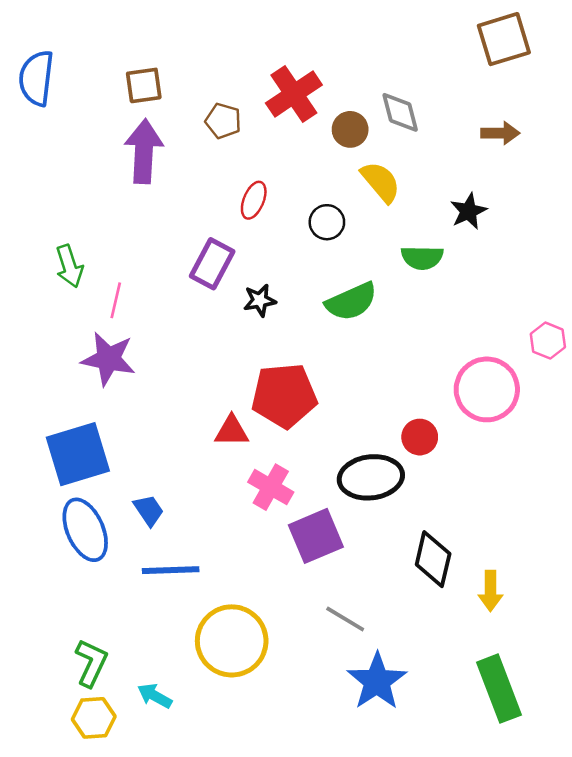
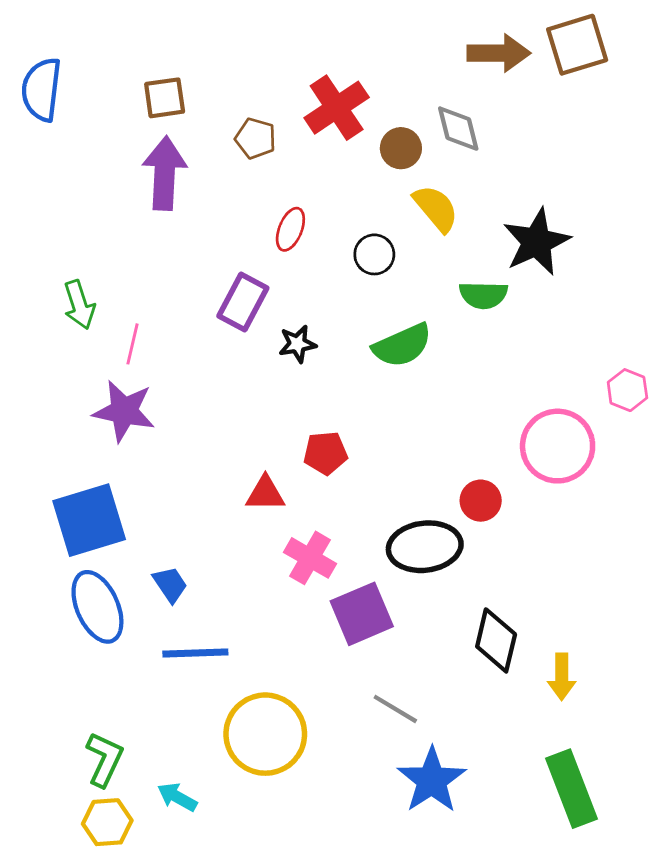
brown arrow: (500, 133) -> (499, 53), moved, size x1.4
black star: (469, 211) -> (537, 242), size x1.6
red pentagon: (284, 396) -> (325, 453), size x0.6

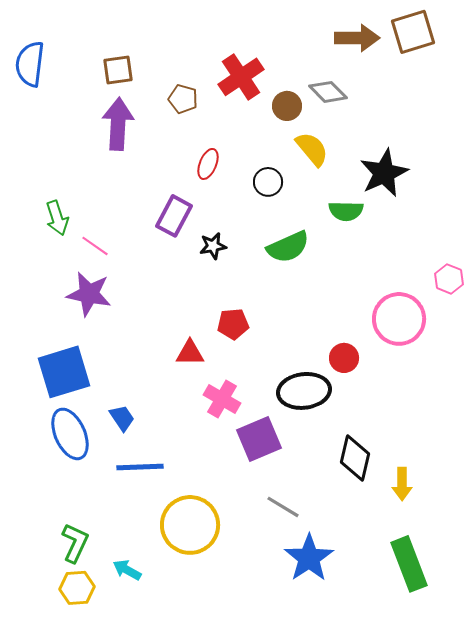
gray diamond: (458, 129) -> (328, 92), turned -30
pink line: (132, 344) -> (95, 246), turned -68

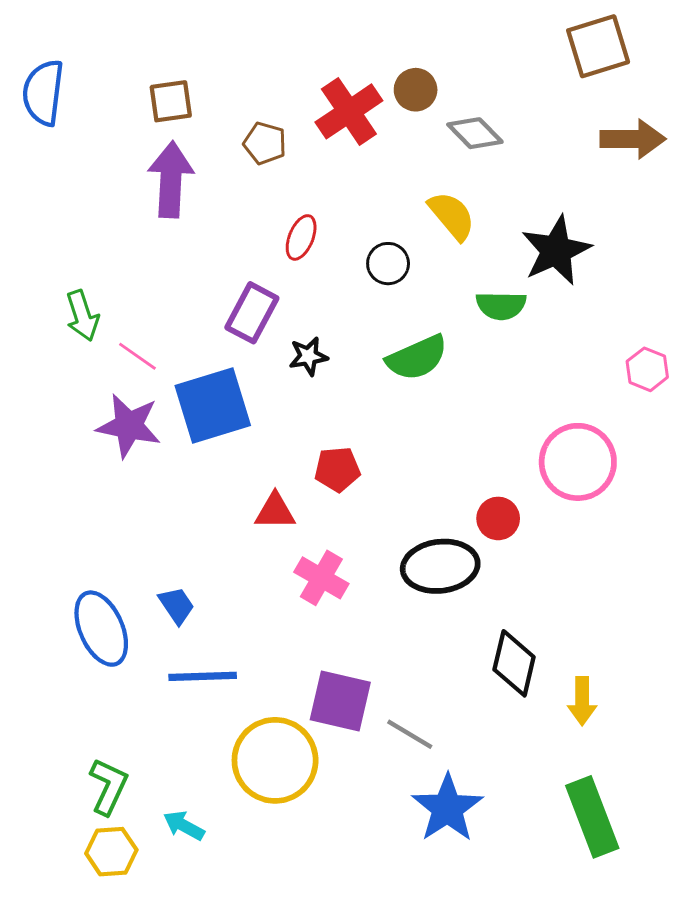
brown arrow: (357, 38) -> (633, 139), moved
brown circle: (287, 106) -> (416, 90), moved
pink hexagon: (449, 279) -> (647, 369), moved
blue square: (64, 372) -> (213, 405), moved
purple square: (259, 439) -> (340, 701), moved, turned 36

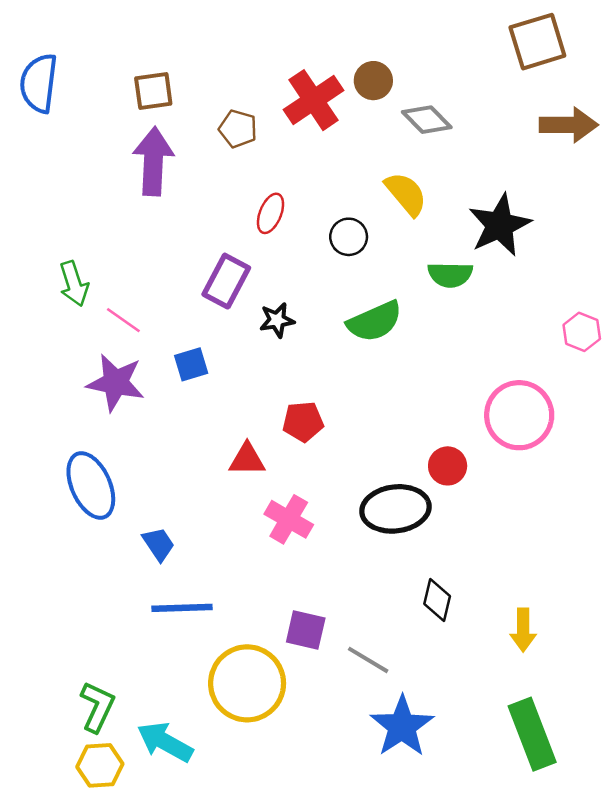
blue square: (213, 405) -> (191, 364), size x0.5
blue ellipse: (101, 629) -> (91, 485), moved
black diamond: (514, 663) -> (437, 600), moved, size x0.7
purple square: (340, 701) -> (306, 630), size x0.7
cyan arrow: (184, 826) -> (165, 742), size x1.5

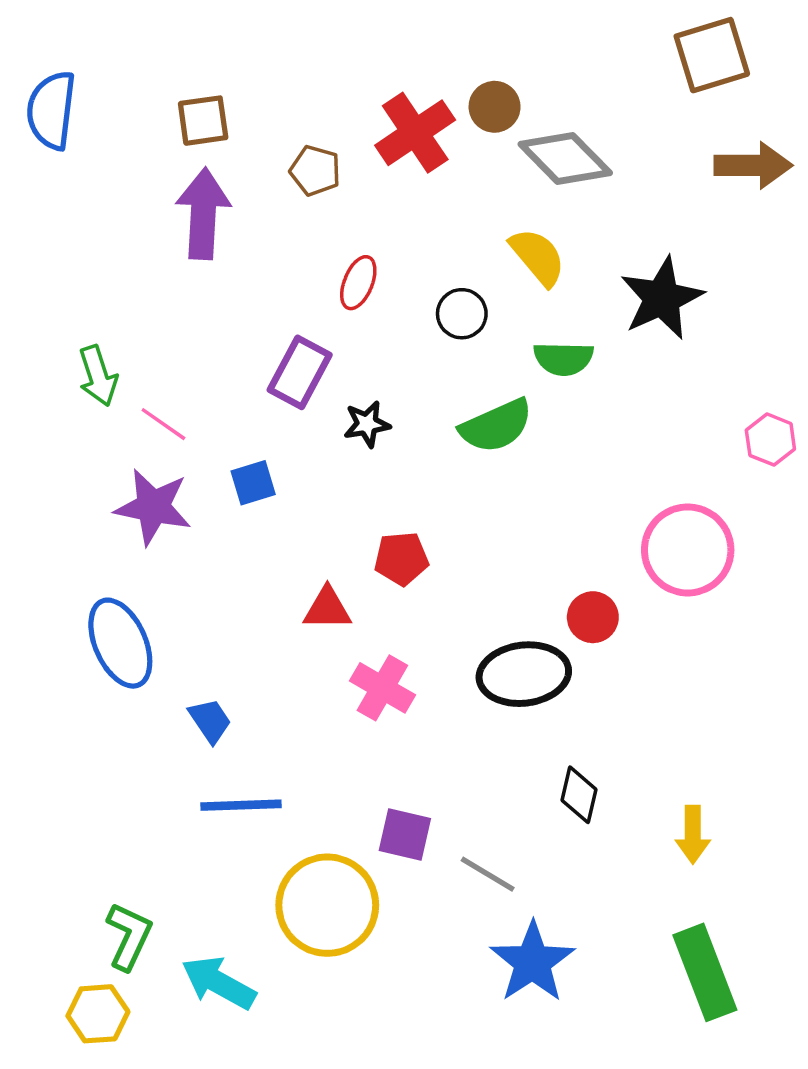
gray diamond: (427, 120) -> (565, 159), size x1.4
green semicircle: (450, 275) -> (564, 359), moved
yellow hexagon: (100, 765) -> (98, 1014), moved

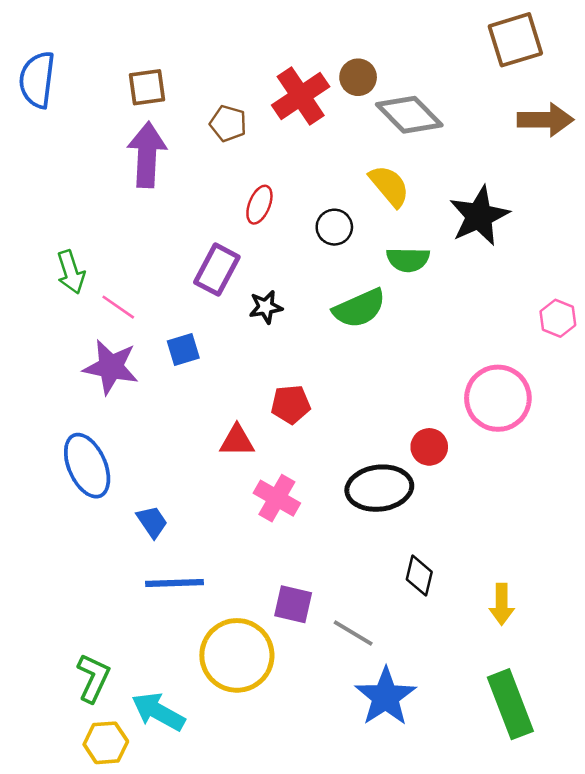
yellow hexagon: (98, 1014) -> (106, 743), moved

